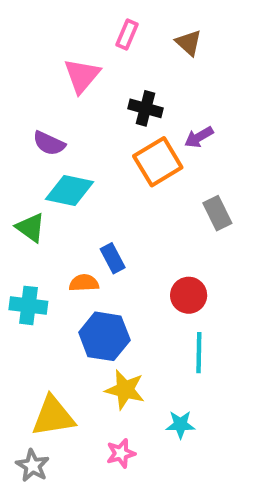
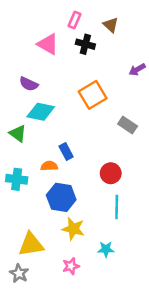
pink triangle: (82, 76) -> (48, 44), turned -40
black cross: (145, 108) -> (85, 44), moved
purple arrow: (199, 137) -> (137, 69), moved
gray rectangle: (217, 213) -> (128, 125), turned -30

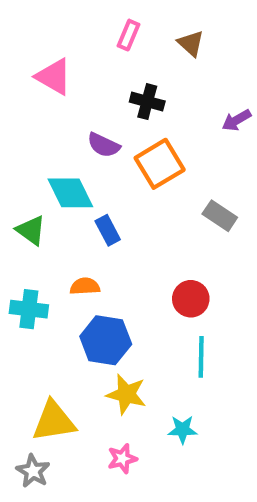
pink triangle: (48, 44) -> (54, 77), moved
black cross: (85, 44) -> (147, 102), moved
purple semicircle: (29, 84) -> (104, 145), moved
cyan diamond: (41, 112) -> (70, 193), turned 52
blue rectangle: (66, 152) -> (108, 230), moved

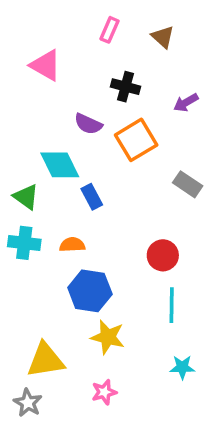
purple arrow: (236, 120) -> (186, 103), moved
cyan cross: (29, 309) -> (24, 243), moved
cyan star: (182, 430) -> (182, 367), moved

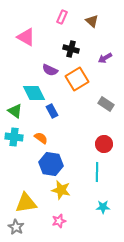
orange semicircle: (72, 245) -> (41, 138), turned 40
red circle: (163, 255) -> (104, 144), moved

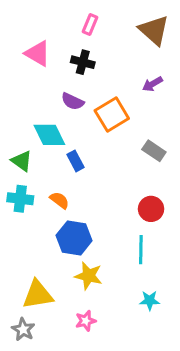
brown triangle: (92, 21) -> (154, 30), moved, size x1.6
black cross: (71, 49) -> (83, 62), moved

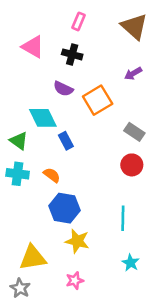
red circle: (151, 209) -> (132, 165), moved
cyan star: (150, 300) -> (131, 263), turned 30

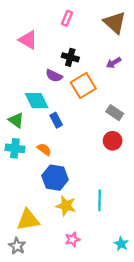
black cross: (72, 54) -> (70, 57), moved
cyan line: (123, 218) -> (100, 200), moved
cyan star: (131, 263) -> (121, 244), moved
pink star: (75, 280) -> (72, 239), moved

